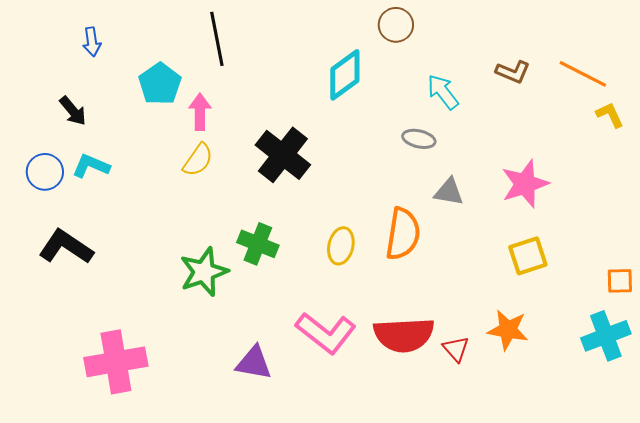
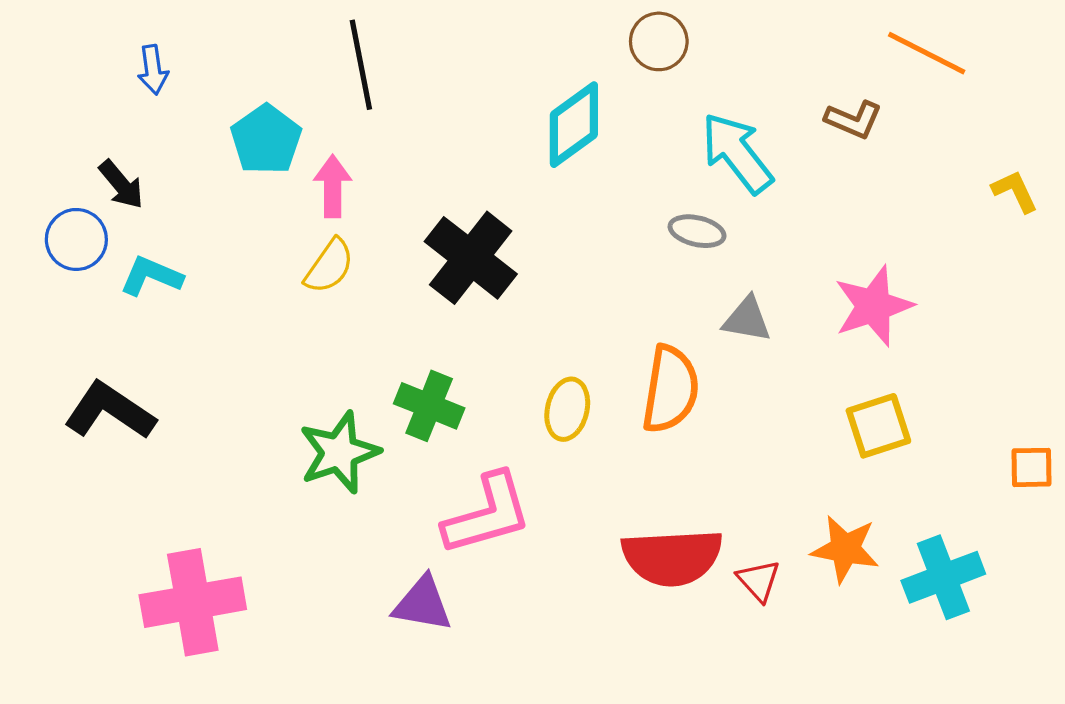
orange line: (583, 74) -> (927, 53), moved
cyan arrow: (443, 92) -> (737, 153), size x1.4
blue circle: (45, 172) -> (76, 239), moved
pink L-shape: (326, 333) -> (487, 514), moved, turned -54
cyan cross: (606, 336) -> (943, 577), moved

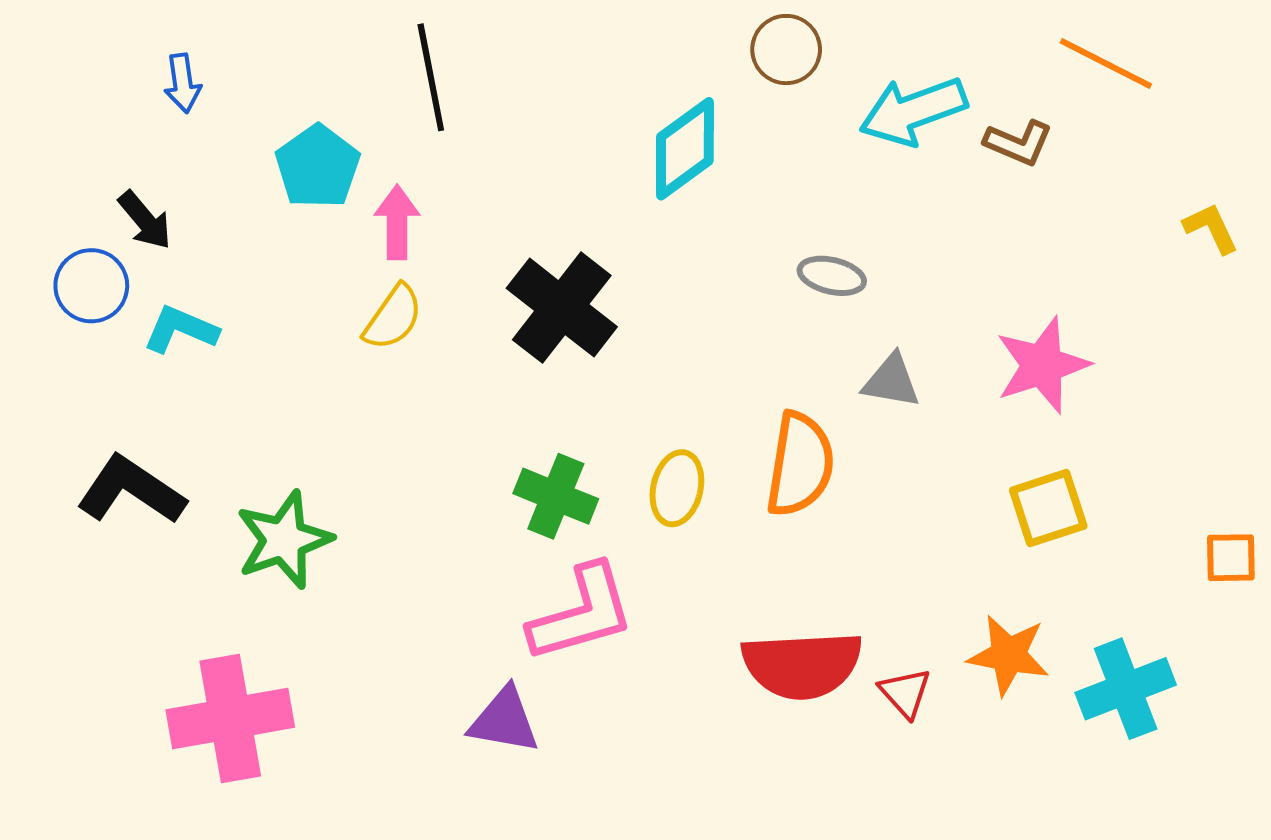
cyan arrow: (737, 153) -> (913, 111), moved, turned -72
green cross: (429, 406) -> (556, 496), moved
green star: (339, 452) -> (284, 540), moved

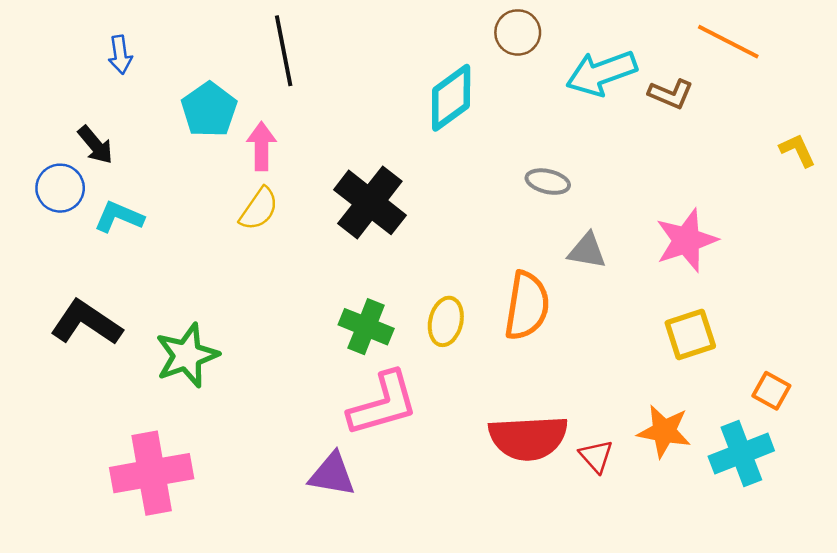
orange square: (1231, 558) -> (771, 391), moved, turned 30

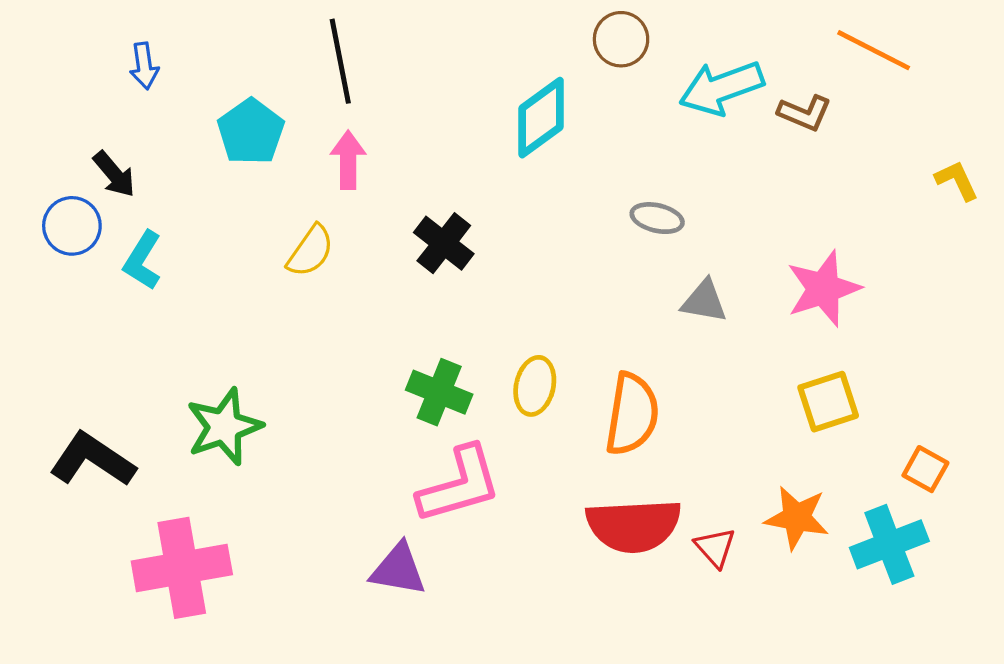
pink arrow: (261, 146) -> (348, 160), moved
black cross: (370, 202) -> (444, 243), size x0.7
cyan L-shape: (119, 217) -> (143, 260), turned -81
orange semicircle: (527, 306) -> (632, 414), moved
black L-shape: (86, 323) -> (92, 460), moved

